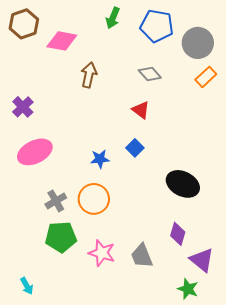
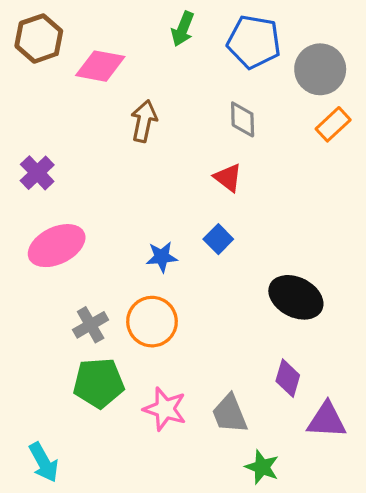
gray diamond: (150, 74) -> (243, 119), turned 40
purple triangle: (202, 260) -> (327, 420), turned -36
cyan arrow: (27, 286) -> (44, 462), size x1.4
green star: (188, 289) -> (262, 467), moved

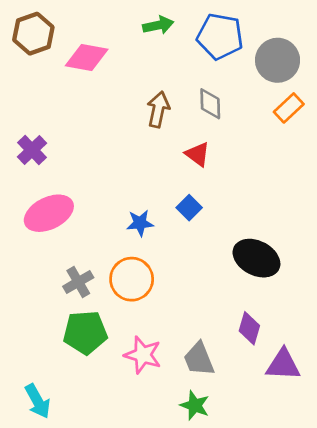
green arrow: (183, 29) -> (158, 25), turned -124
brown arrow: (144, 121) -> (158, 109), moved
green star: (262, 467) -> (195, 405), moved

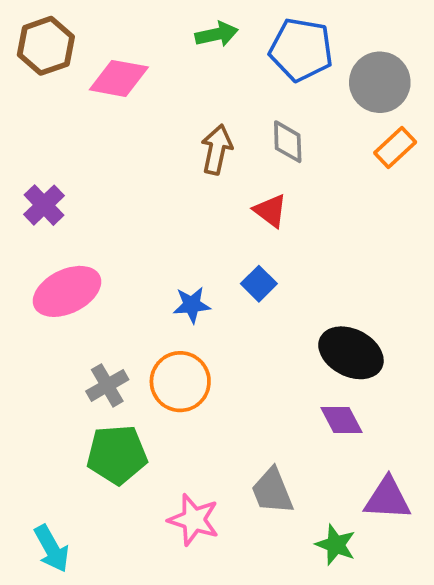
purple diamond: (249, 328) -> (341, 420), moved, turned -44
pink star: (143, 355) -> (194, 520), moved
green star: (195, 405) -> (336, 545), moved

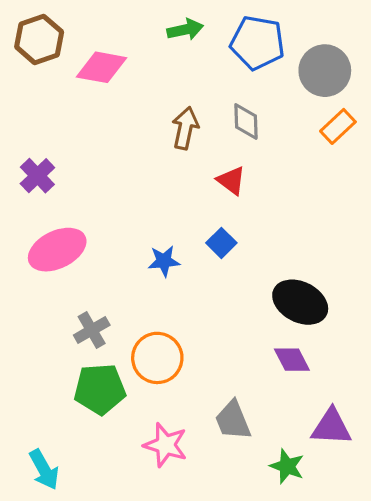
orange circle: (180, 382) -> (157, 358), moved

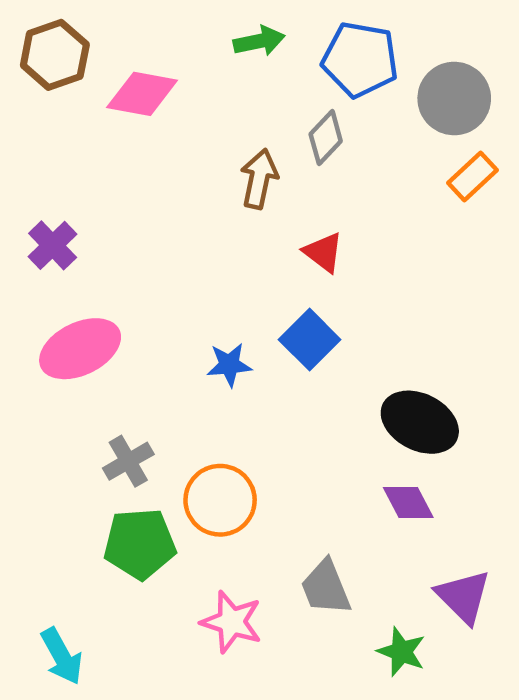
gray diamond: (246, 121) -> (326, 138), moved, turned 45
blue square: (221, 243) -> (310, 340), size x1.4
purple triangle: (331, 427) -> (463, 597), turned 42

